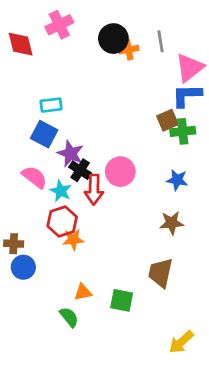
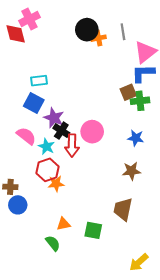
pink cross: (59, 25) -> (29, 19), moved

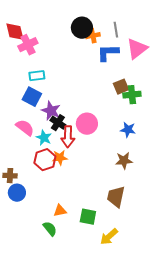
pink cross: (29, 19) -> (28, 45), moved
blue L-shape: (143, 73) -> (108, 53), moved
orange star: (56, 184) -> (60, 158), moved
yellow arrow: (139, 262) -> (109, 237), moved

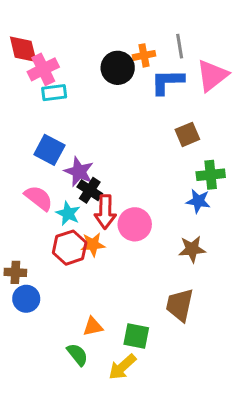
black circle: (82, 28) -> (118, 68), moved
cyan rectangle: (37, 76) -> (54, 93), moved
green cross: (132, 95) -> (211, 175), moved
pink circle: (87, 124) -> (135, 224), moved
yellow arrow: (109, 237) -> (122, 367), moved

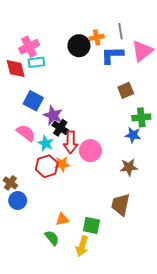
red diamond: (23, 49) -> (16, 69), moved
brown cross: (15, 272) -> (10, 183), turned 32
yellow arrow: (122, 367) -> (82, 246), turned -30

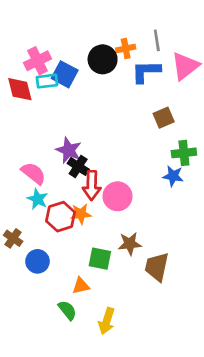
blue square: (33, 101) -> (65, 74), moved
cyan star: (46, 143) -> (38, 199), moved
brown star: (129, 167) -> (130, 244), moved
blue circle: (18, 200) -> (38, 261), moved
green square: (91, 225) -> (100, 259), moved

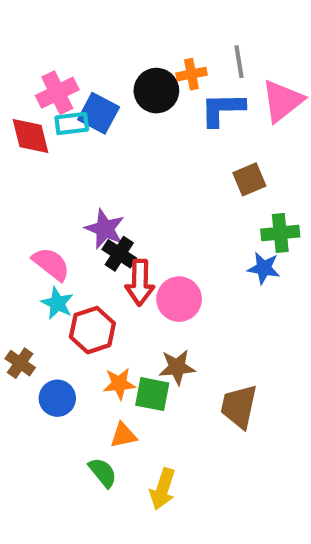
orange star: (81, 214) -> (119, 384), moved
brown star: (130, 244) -> (177, 367), moved

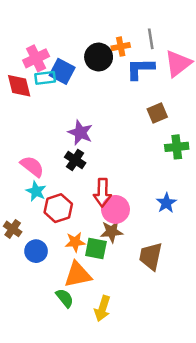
purple star: (105, 229) -> (80, 133), moved
blue star: (264, 268) -> (166, 203), moved, turned 30
red arrow: (140, 283) -> (102, 192), moved
pink circle: (179, 299) -> (115, 209), moved
orange triangle: (123, 435) -> (78, 275), size x1.6

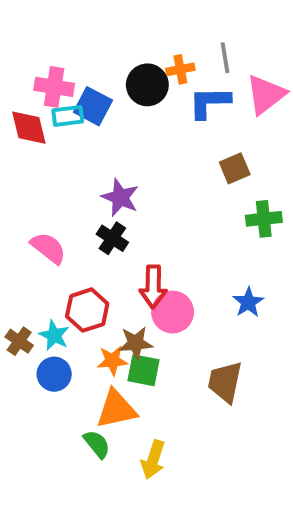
pink cross: (36, 58) -> (54, 87), turned 35
cyan star: (36, 191) -> (54, 335), moved
brown star: (112, 232) -> (136, 343), moved

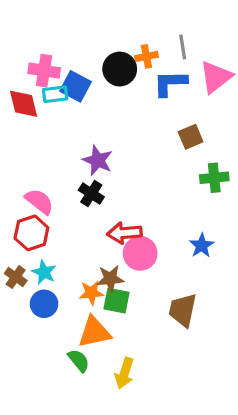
red arrow: (153, 287) -> (124, 233), turned 84
red hexagon: (87, 310) -> (31, 233), moved

